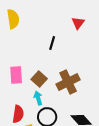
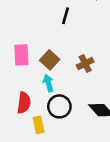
brown cross: (68, 82) -> (85, 64), size x0.6

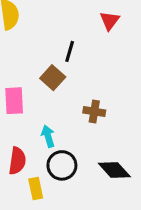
brown square: (50, 60) -> (53, 78), moved
brown cross: (85, 64) -> (94, 111), turned 35

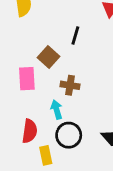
brown square: (53, 78) -> (48, 57), moved
brown cross: (94, 111) -> (70, 85), moved

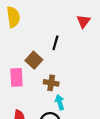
cyan arrow: (57, 110) -> (60, 102), moved

